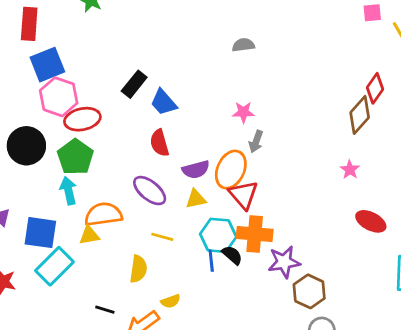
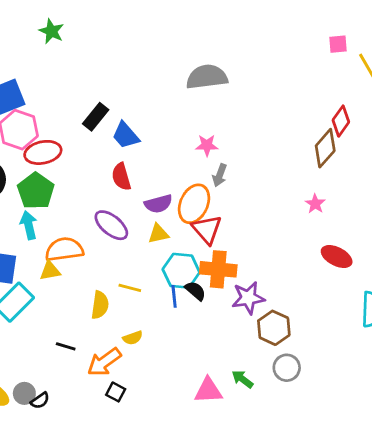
gray semicircle: (243, 45) -> (207, 77), size x1.8
yellow line: (162, 237) -> (130, 288), moved

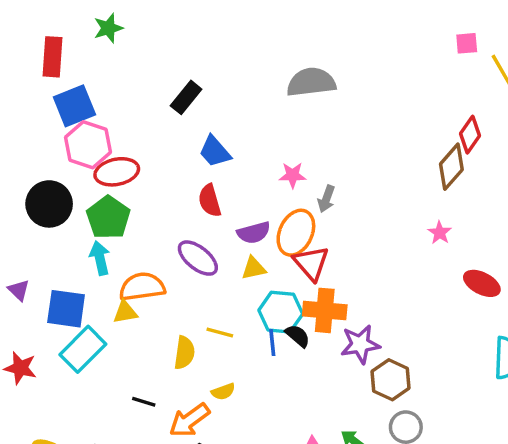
green star: (51, 31) -> (108, 28), moved, turned 30
black rectangle: (96, 117) -> (186, 97), moved
pink star: (207, 145) -> (293, 175), moved
red ellipse: (337, 257) -> (482, 283), moved

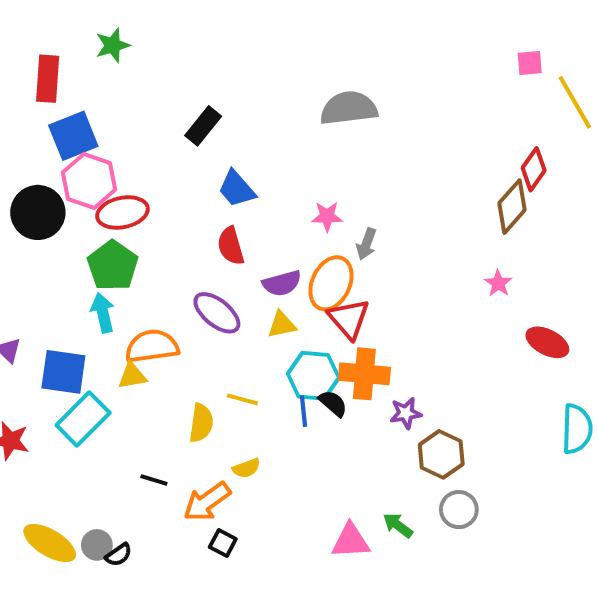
black circle: (49, 204) -> (38, 212), moved
purple star: (360, 344) -> (406, 413), size x0.7

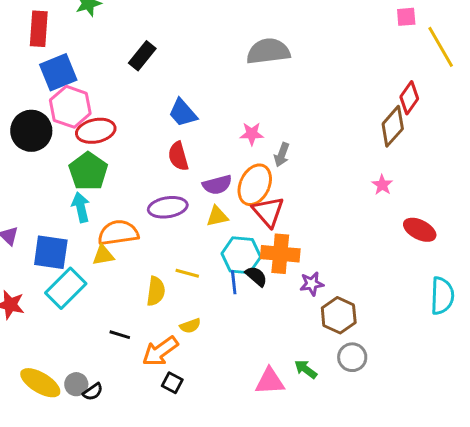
black rectangle: (203, 126) -> (142, 56), moved
purple ellipse: (217, 313) -> (168, 207), turned -48

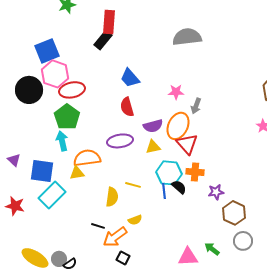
red rectangle: (39, 29) -> (109, 22), moved
orange cross: (280, 254) -> (195, 172), size x0.7
black line: (120, 335) -> (98, 226), moved

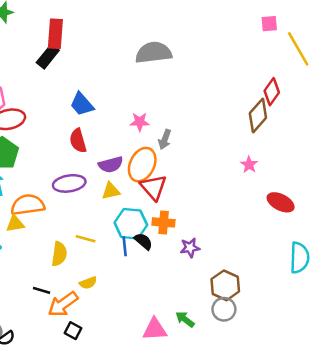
brown hexagon: (234, 213) -> (225, 285), moved

